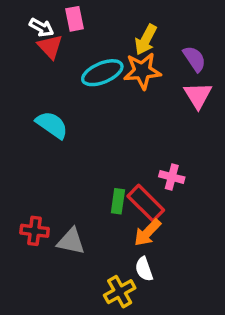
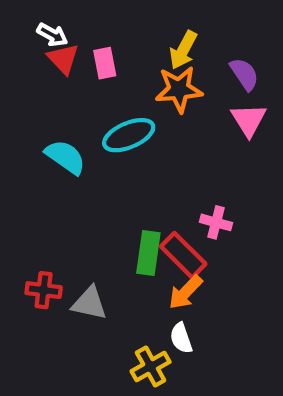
pink rectangle: (75, 19) -> (105, 63), moved
cyan ellipse: (102, 73) -> (129, 135), moved
green rectangle: (118, 201) -> (148, 253), size x1.4

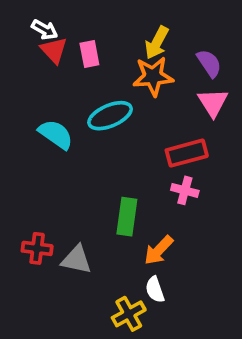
red rectangle: (183, 255) -> (187, 153), moved, turned -60

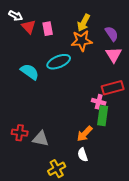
white arrow: (45, 30) -> (16, 16), moved
red rectangle: (187, 153) -> (113, 88), moved
green rectangle: (127, 217) -> (103, 116), moved
yellow cross: (129, 314) -> (57, 169), moved

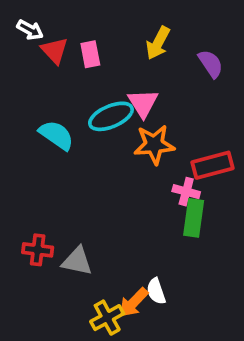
orange star: (82, 41) -> (154, 145), moved
pink triangle: (114, 55) -> (143, 103), moved
orange arrow: (85, 134) -> (134, 303), moved

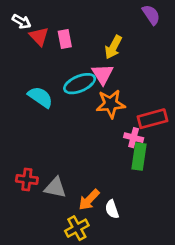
yellow arrow: (158, 43) -> (113, 47), moved
purple semicircle: (211, 64) -> (151, 15), moved
orange arrow: (134, 303) -> (89, 200), moved

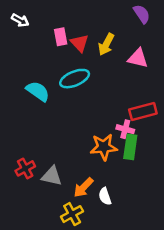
red triangle: (39, 36) -> (80, 43), moved
pink triangle: (103, 74) -> (138, 58), moved, turned -45
orange star: (111, 104) -> (104, 147), moved
red cross: (27, 179) -> (25, 168), turned -36

